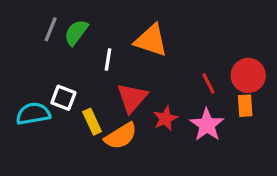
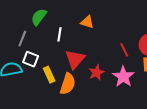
gray line: (51, 29) -> (22, 39), moved
orange triangle: (151, 40) -> (87, 22), size x0.6
orange semicircle: (121, 136) -> (68, 84), turned -40

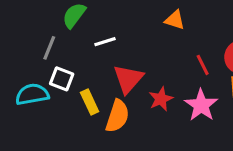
orange triangle: (87, 22) -> (175, 20), moved
white line: (59, 34) -> (105, 42), turned 64

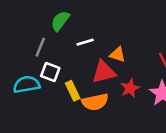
orange triangle: (175, 20) -> (118, 55), moved
red triangle: (128, 79) -> (104, 72), turned 35
orange semicircle: (117, 116) -> (95, 102), turned 60

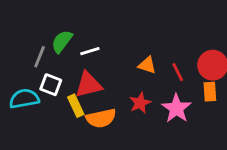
green semicircle: (60, 21) -> (62, 41), moved
orange triangle: (118, 55) -> (147, 65), moved
red triangle: (104, 72) -> (88, 85), moved

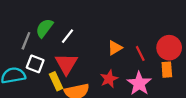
white line: (90, 51) -> (68, 36), turned -35
orange triangle: (147, 65) -> (115, 48), turned -49
red triangle: (88, 85) -> (66, 64), turned -45

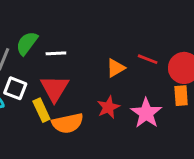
white line: (68, 36) -> (56, 53), turned 49
red line: (140, 53) -> (148, 59), moved, turned -42

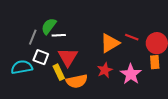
white line: (56, 53) -> (59, 35), moved
orange triangle: (116, 68) -> (110, 43), size x1.5

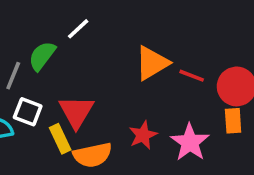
white line: (59, 35) -> (78, 29), moved, turned -40
orange triangle: (110, 43) -> (152, 63), moved

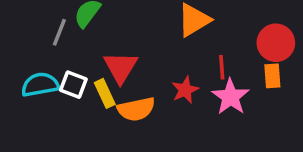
red line: (192, 76) -> (222, 67), moved, turned 65
white square: (28, 112) -> (73, 85), moved

